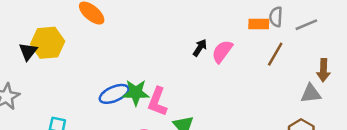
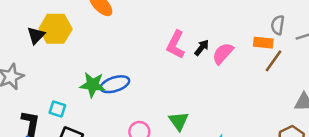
orange rectangle: (259, 24) -> (263, 43), moved
green star: (136, 93) -> (93, 85), moved
pink L-shape: (157, 102) -> (176, 45), moved

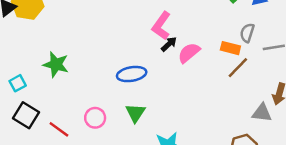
pink L-shape: (176, 45) -> (161, 26), moved
blue ellipse: (115, 84) -> (132, 74), moved
cyan square: (57, 109) -> (18, 83), turned 35

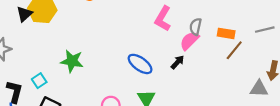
gray semicircle: (247, 33) -> (196, 27), moved
black arrow: (169, 44) -> (178, 62), moved
blue ellipse: (132, 74) -> (140, 64), turned 50

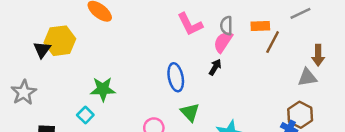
pink L-shape: (163, 19) -> (190, 24), turned -45
blue ellipse: (140, 64) -> (176, 77), turned 55
cyan square: (39, 81) -> (85, 115), moved

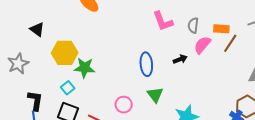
yellow hexagon: (60, 41) -> (65, 53), moved
pink semicircle: (223, 42) -> (202, 45), moved
black triangle: (42, 50) -> (37, 29), turned -35
black arrow: (215, 67) -> (180, 59), turned 32

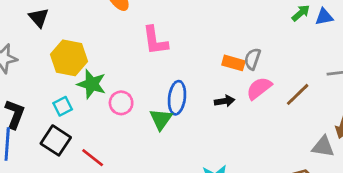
pink L-shape: (163, 21) -> (155, 41), moved
orange rectangle: (221, 29) -> (233, 63), moved
green triangle: (155, 95) -> (161, 119), moved
pink circle: (124, 105) -> (121, 103), moved

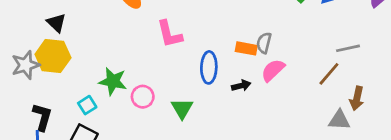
yellow hexagon: (69, 58) -> (53, 56), moved
brown line: (298, 94) -> (329, 74), moved
blue ellipse: (177, 98) -> (209, 67), moved

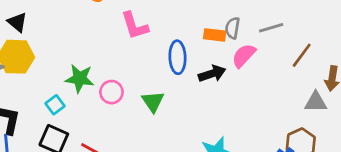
gray line: (348, 48) -> (271, 28), moved
black arrow: (241, 86) -> (212, 74), size x1.4

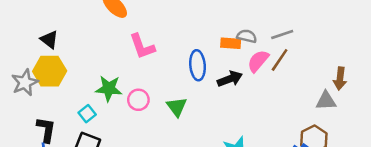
pink L-shape: (135, 26) -> (142, 46), moved
gray semicircle: (233, 28) -> (247, 36), turned 96
brown line: (302, 55) -> (280, 60), moved

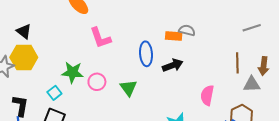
gray line: (282, 34) -> (252, 28), moved
brown line: (280, 60) -> (237, 63), moved, turned -36
pink semicircle: (258, 61) -> (207, 95), moved, turned -30

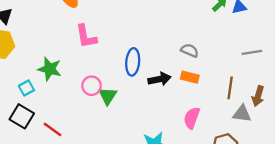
gray semicircle: (187, 30) -> (190, 50), moved
orange rectangle: (174, 36) -> (190, 77), moved
pink circle: (97, 82) -> (92, 86), moved

